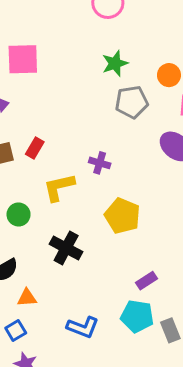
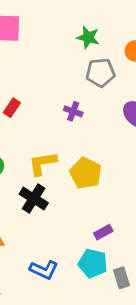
green star: (115, 63) -> (88, 37), turned 30
purple cross: (100, 163) -> (73, 111), moved
yellow L-shape: (59, 187) -> (43, 163), moved

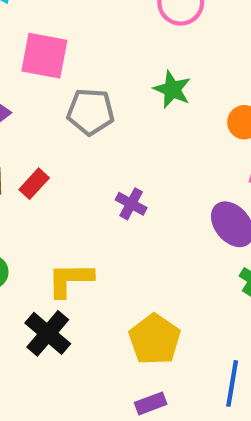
gray pentagon: (100, 73) -> (91, 112), moved
yellow pentagon: (86, 173) -> (155, 339), moved

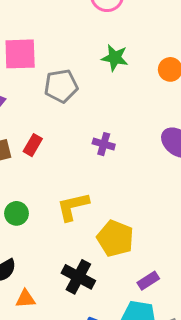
black cross: (48, 333) -> (78, 277), moved
yellow pentagon: (155, 339) -> (115, 238), moved

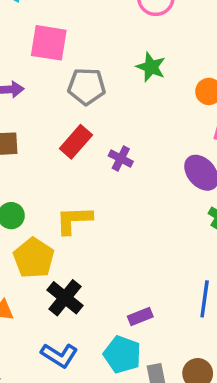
red rectangle: (33, 145) -> (76, 142), moved, size x1.4
yellow pentagon: (115, 238) -> (34, 258), moved

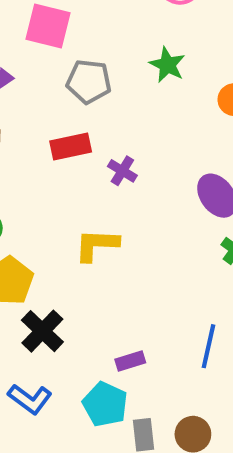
red rectangle: (76, 142) -> (71, 147), turned 32
yellow L-shape: (74, 220) -> (97, 245), moved

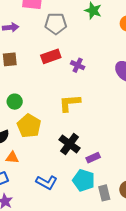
black cross: (42, 331) -> (70, 144), moved

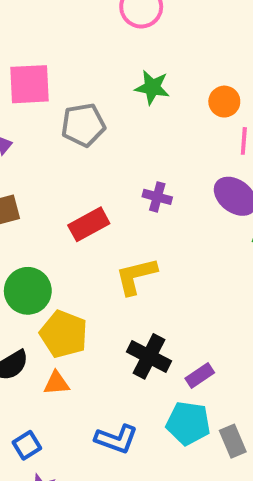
red rectangle: (51, 56) -> (89, 224), moved
purple cross: (78, 65) -> (157, 197), moved
green circle: (15, 102) -> (28, 291), size x1.5
orange triangle: (12, 157) -> (56, 383), moved

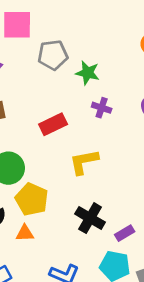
green star: (152, 87) -> (88, 73), moved

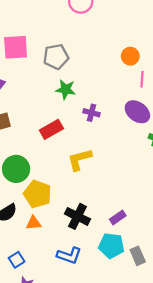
gray pentagon: (53, 55) -> (56, 57), moved
green star: (88, 73) -> (66, 89), moved
black cross: (90, 218) -> (77, 216), moved

